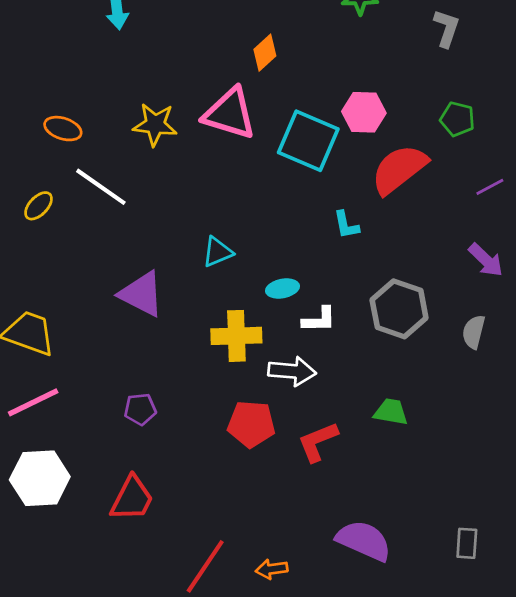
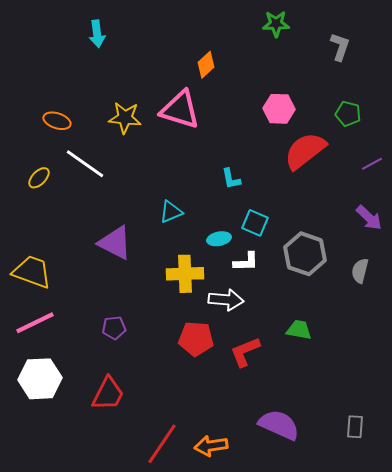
cyan square: (308, 141) -> (255, 223), moved, size x0.6
cyan L-shape: (346, 225) -> (231, 179), moved
orange arrow: (272, 569) -> (211, 446), size x1.4

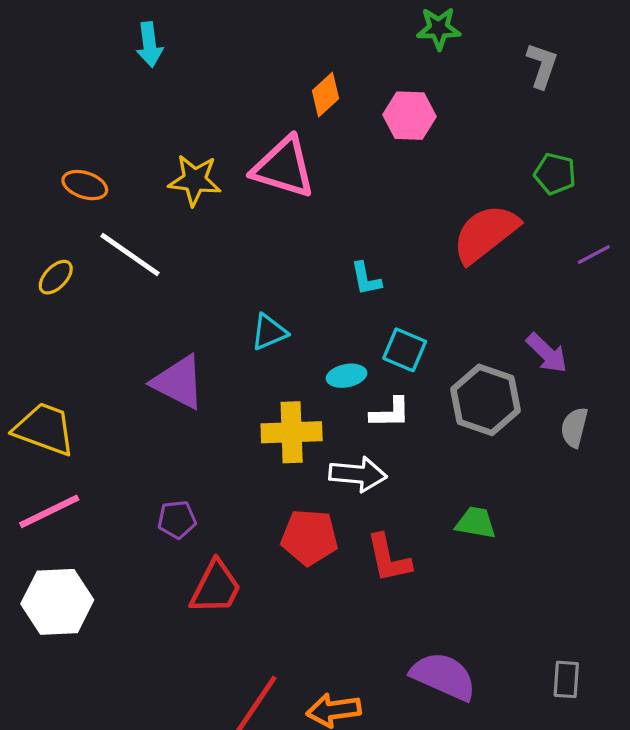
pink hexagon: (279, 109) -> (410, 116), moved
purple arrow: (369, 218) -> (547, 353), moved
red L-shape: (245, 352) -> (389, 558), turned -80
red trapezoid: (108, 394) -> (216, 587), moved

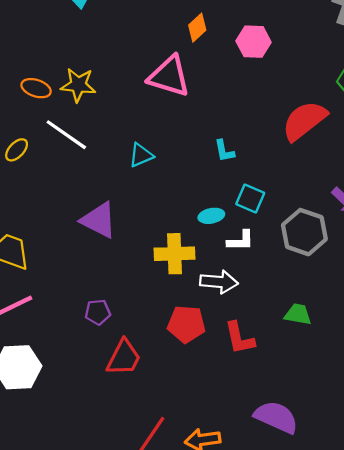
yellow star: (195, 180) -> (78, 85), moved
cyan triangle: (269, 332) -> (141, 155), moved

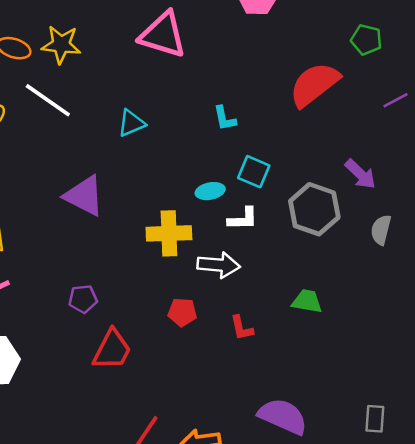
red pentagon: (186, 324) -> (182, 312), size x0.7
red L-shape: (239, 338) -> (242, 328), size x0.7

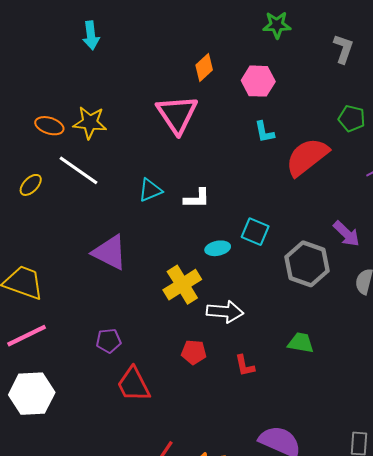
pink triangle: (163, 35) -> (177, 114), turned 39
cyan L-shape: (225, 118) -> (264, 132), moved
white L-shape: (243, 219) -> (197, 198), moved
yellow cross: (169, 233) -> (182, 285), turned -30
red trapezoid: (112, 350) -> (134, 384), turned 126

